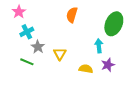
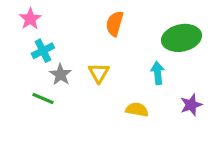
green ellipse: (114, 24) -> (182, 38), turned 55
yellow triangle: (60, 54) -> (99, 73), moved
purple star: (108, 65) -> (191, 105), moved

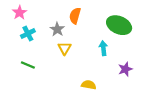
green ellipse: (182, 38) -> (119, 25), turned 35
gray star: (60, 75) -> (57, 29), moved
yellow semicircle: (137, 110) -> (89, 85), moved

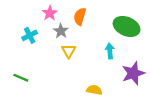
pink star: (20, 13) -> (50, 13), moved
green line: (28, 65) -> (21, 78), moved
purple star: (125, 69) -> (133, 73), size x1.5

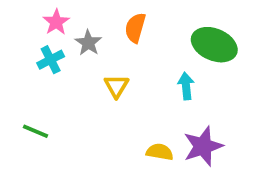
pink star: (50, 13) -> (56, 22), moved
gray star: (61, 31) -> (88, 43), moved
purple star: (133, 73) -> (203, 146), moved

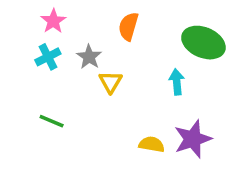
gray star: (88, 43) -> (89, 57), moved
green line: (36, 131) -> (52, 121), moved

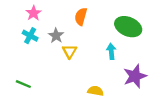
cyan cross: (48, 57) -> (30, 36), turned -35
green line: (52, 121) -> (23, 84), moved
purple star: (193, 139) -> (135, 76), moved

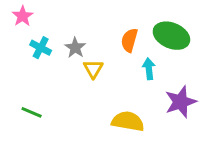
pink star: (34, 13) -> (23, 16), moved
orange semicircle: (81, 16) -> (129, 40), moved
yellow semicircle: (95, 91) -> (128, 121), size x1.5

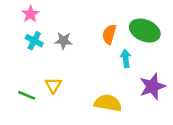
pink star: (23, 16) -> (30, 14), moved
gray star: (75, 48) -> (63, 41), turned -30
yellow triangle: (93, 69) -> (53, 85), moved

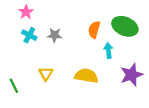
green line: (27, 95) -> (14, 86), moved, turned 40
yellow semicircle: (108, 103) -> (86, 76), moved

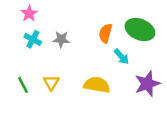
cyan arrow: (108, 51) -> (121, 57), turned 144
green line: (14, 86) -> (23, 85), moved

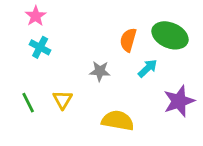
gray star: (61, 39) -> (100, 71), moved
cyan arrow: (121, 57) -> (148, 68), turned -91
yellow semicircle: (97, 85) -> (118, 121), moved

